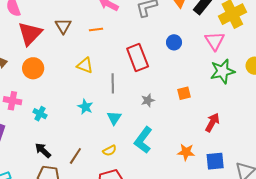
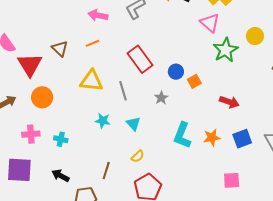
blue circle: (174, 42) -> (176, 72), moved
yellow triangle: (85, 65) -> (91, 81), size x1.4
red arrow: (212, 122) -> (229, 102), turned 96
cyan L-shape: (143, 140) -> (182, 135), moved
black arrow: (43, 150) -> (61, 176), moved

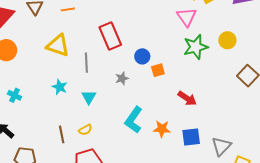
brown line: (106, 171) -> (62, 134), moved, turned -42

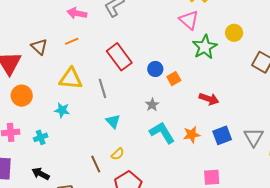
gray star: (122, 78) -> (152, 105), moved
cyan star: (60, 87) -> (62, 110), moved
cyan cross: (15, 95) -> (41, 137), turned -32
cyan L-shape: (134, 120) -> (162, 133), turned 128

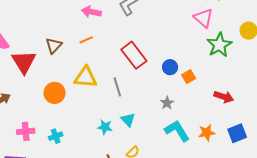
brown triangle: (39, 47) -> (54, 46), turned 30
orange circle: (22, 96) -> (55, 93), moved
cyan star: (62, 110) -> (105, 127), moved

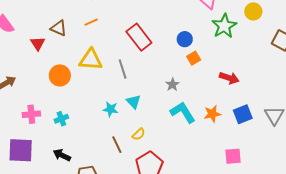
brown triangle: (54, 46) -> (59, 28), turned -48
red triangle: (24, 62) -> (38, 43), moved, size x0.6
blue circle: (170, 67) -> (185, 39), moved

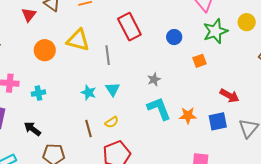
orange square: (194, 58) -> (199, 61), moved
red arrow: (229, 78) -> (229, 96), moved

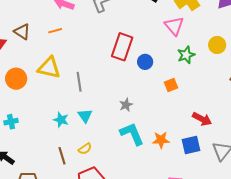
red rectangle: (129, 27) -> (122, 47), moved, turned 48
green star: (215, 31) -> (186, 55), size x0.7

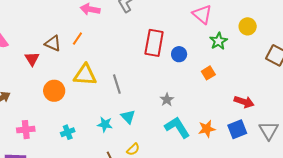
orange line: (55, 31) -> (77, 39), moved, turned -32
cyan cross: (11, 122) -> (68, 132), moved

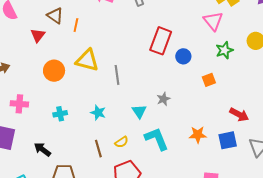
orange line: (77, 39) -> (76, 25), moved, turned -32
brown triangle: (53, 43) -> (55, 16), moved
cyan triangle: (128, 117) -> (139, 111), moved
cyan L-shape: (177, 127) -> (157, 139), moved

